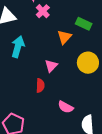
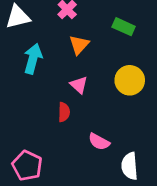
orange triangle: (64, 37) -> (79, 45), moved
pink triangle: (51, 66) -> (79, 85), turned -32

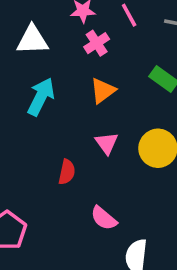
pink triangle: (79, 85) -> (107, 143), moved

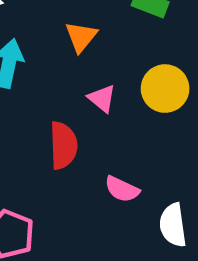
red semicircle: (67, 172) -> (63, 145), size x1.5

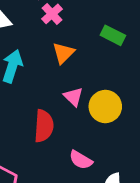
yellow circle: (165, 89) -> (105, 107), moved

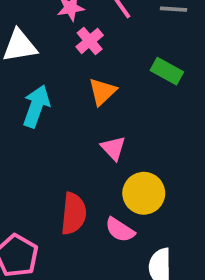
yellow circle: (105, 107) -> (144, 193), moved
red semicircle: (44, 126) -> (74, 214), moved

